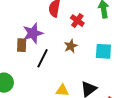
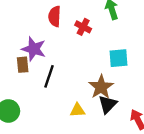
purple star: (33, 33) -> (34, 49), turned -30
brown star: (71, 46) -> (101, 87), moved, size x1.5

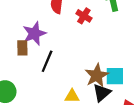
purple star: (34, 49) -> (34, 33), turned 30
cyan square: (119, 58) -> (115, 76), moved

